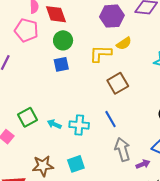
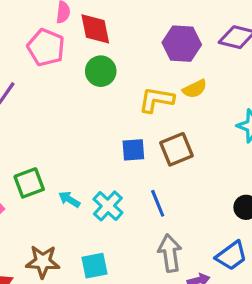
blue square: (61, 64) -> (133, 150), moved
cyan cross: (79, 125) -> (108, 206), turned 30

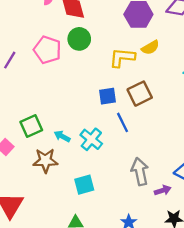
pink pentagon: (46, 47) -> (47, 50), moved
blue line: (158, 203) -> (123, 122), moved
brown star: (43, 262) -> (45, 161), moved

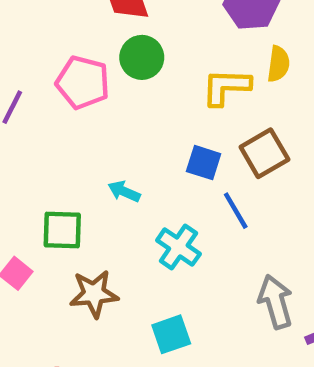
yellow semicircle: (150, 47) -> (278, 64), turned -48
blue square: (108, 96) -> (204, 163), turned 30
green square: (31, 126) -> (62, 230), turned 30
cyan arrow: (62, 136) -> (124, 191), moved

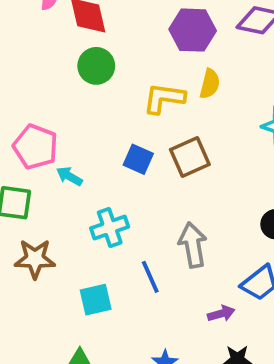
pink pentagon: (83, 82) -> (35, 147), moved
blue line: (236, 211) -> (150, 277), moved
cyan cross: (178, 247) -> (110, 228), turned 30
gray arrow: (275, 302) -> (193, 245), moved

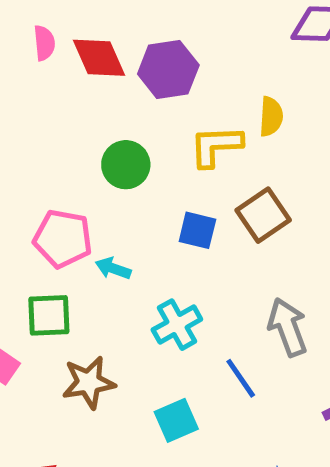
purple hexagon: (193, 30) -> (168, 69), moved
green circle: (96, 66) -> (126, 165), moved

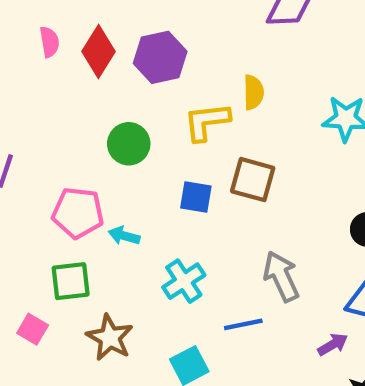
red diamond: (99, 58) -> (98, 51), turned 60
brown square: (263, 215) -> (253, 180), turned -36
blue line: (241, 378) -> (243, 324), turned -63
brown star: (89, 382) -> (110, 338), turned -30

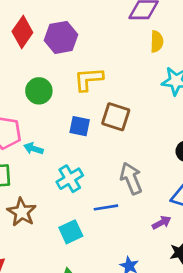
yellow semicircle: (253, 92) -> (157, 41), moved

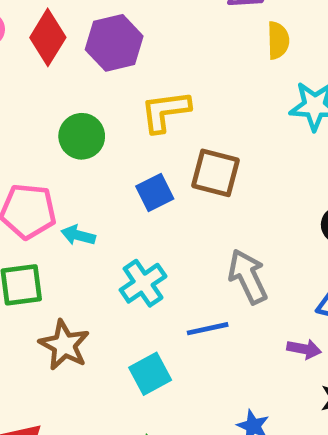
blue square: (80, 126) -> (155, 192), turned -35
purple arrow: (162, 223) -> (304, 349), turned 42

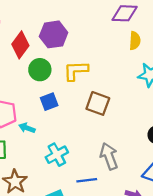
red diamond: (48, 37) -> (20, 45), moved
green circle: (82, 136) -> (40, 70), moved
blue square: (155, 192) -> (49, 102), moved

